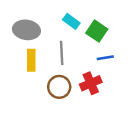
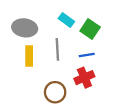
blue line: (105, 58) -> (87, 55), moved
brown circle: (59, 87) -> (55, 92), moved

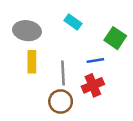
green square: (90, 29) -> (115, 38), moved
gray line: (57, 49) -> (63, 73), moved

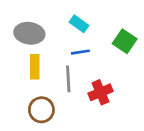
blue line: (95, 60) -> (80, 52), moved
brown circle: (61, 101) -> (41, 110), moved

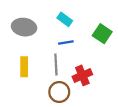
yellow rectangle: (35, 67) -> (24, 67), moved
brown circle: (41, 110) -> (59, 92), moved

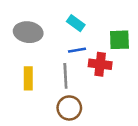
green square: (102, 34) -> (119, 40), turned -36
red cross: (82, 75) -> (100, 64), moved, turned 30

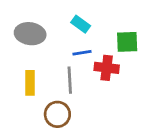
brown circle: (69, 108) -> (57, 114), moved

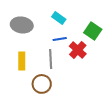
green square: (127, 42) -> (93, 31), turned 36
red cross: (107, 68) -> (78, 50), turned 36

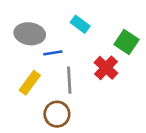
blue line: (60, 39) -> (53, 53), moved
yellow rectangle: (22, 61) -> (30, 83), turned 36

